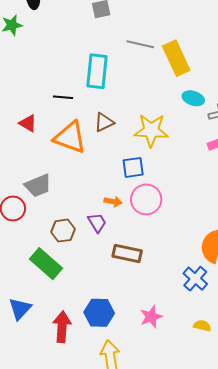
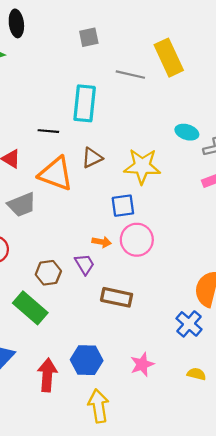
yellow rectangle: (176, 58) -> (169, 58), moved
gray trapezoid: (38, 185) -> (22, 205), moved

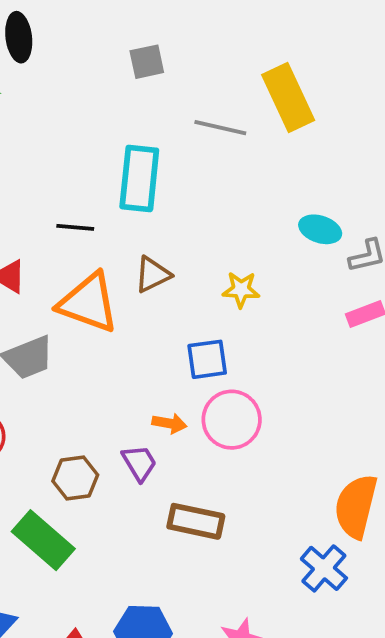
yellow star: (142, 166) -> (241, 290), size x0.6

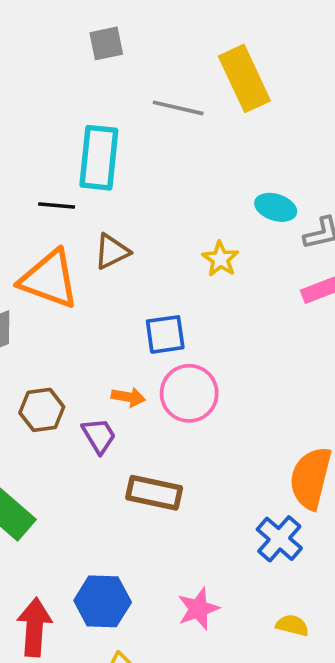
black line: (75, 227) -> (57, 206), moved
yellow star: (241, 290) -> (220, 259), moved, turned 30
brown hexagon: (75, 478) -> (42, 410), moved

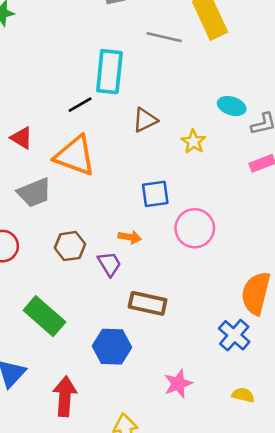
black line: (57, 206) -> (80, 105), turned -35
brown triangle: (112, 252) -> (145, 120), moved
pink circle: (189, 393) -> (195, 228), moved
blue hexagon: (103, 601) -> (112, 347), moved

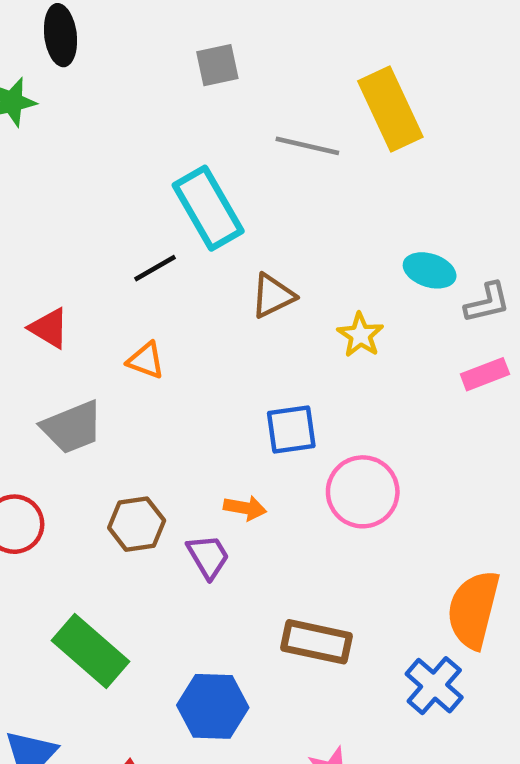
cyan rectangle: (109, 72) -> (208, 208), turned -36
orange triangle: (75, 156) -> (146, 360), size x0.5
brown rectangle: (148, 303) -> (317, 642), moved

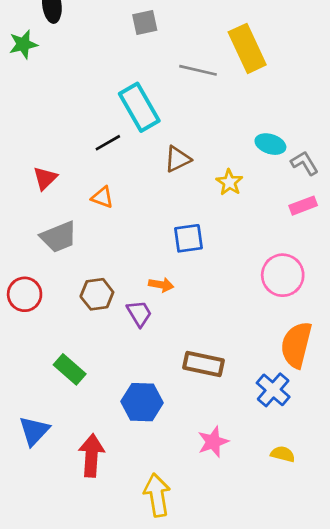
gray L-shape: (487, 303) -> (305, 163), turned -108
red triangle: (49, 328) -> (45, 178), turned 44
pink circle: (363, 492) -> (283, 275), moved
green rectangle: (90, 651) -> (70, 369), size x0.7

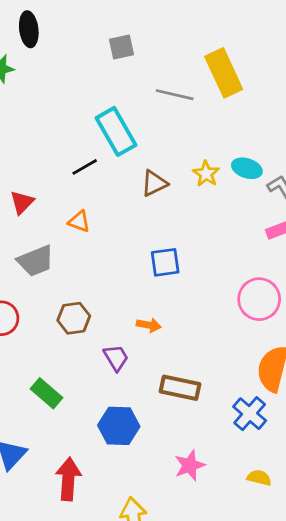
yellow star: (229, 182) -> (206, 174), moved
orange arrow: (161, 285) -> (149, 325), moved
purple trapezoid: (139, 313) -> (116, 358), moved

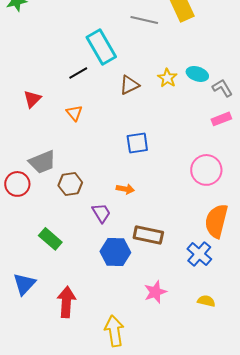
orange triangle: (79, 221) -> (74, 113), turned 30
gray trapezoid: (36, 261) -> (42, 162), moved
blue hexagon: (119, 426) -> (115, 252), moved

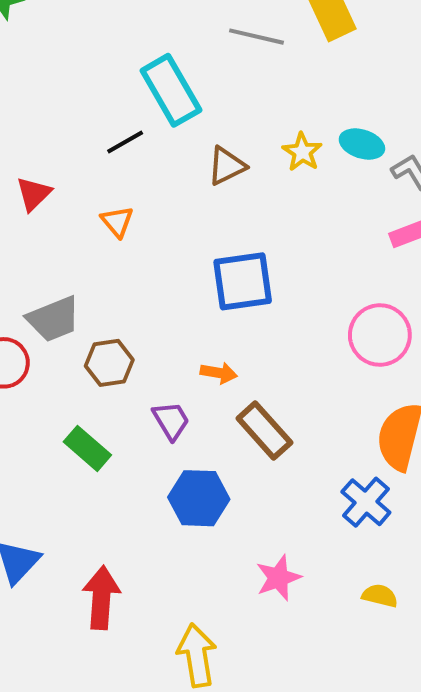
blue square: (137, 143) -> (243, 281), size x1.4
brown rectangle: (148, 235) -> (264, 431), moved, turned 36
green rectangle: (50, 239) -> (87, 448), moved

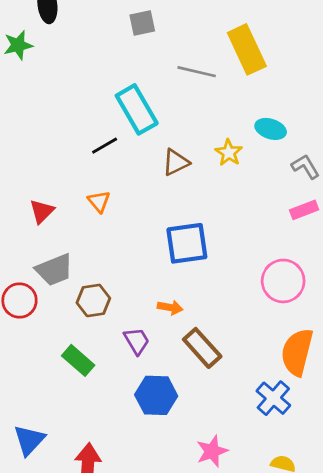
cyan ellipse: (362, 144) -> (271, 129), moved
red triangle: (34, 194) -> (42, 211), moved

